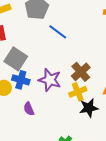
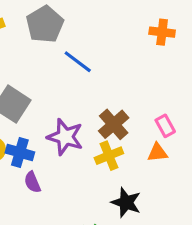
blue cross: (21, 80) -> (20, 152), moved
black star: (89, 108) -> (126, 202), moved, turned 30

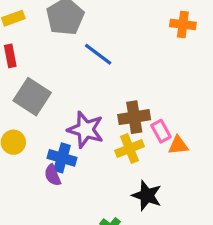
brown cross: (114, 124) -> (134, 117), turned 32
pink rectangle: (165, 126) -> (161, 131), moved
blue cross: (20, 152) -> (62, 158), moved

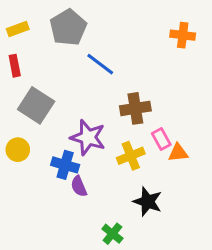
brown cross: (134, 117) -> (135, 108), moved
purple semicircle: (53, 175) -> (79, 186), moved

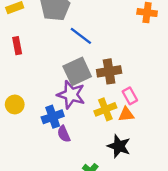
red rectangle: (15, 66) -> (17, 46), moved
gray square: (36, 105) -> (77, 71), moved, turned 32
orange triangle: (178, 153) -> (126, 114), moved
blue cross: (65, 165) -> (53, 117), turned -35

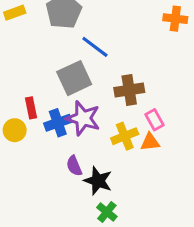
red rectangle: (17, 46) -> (31, 108), moved
gray square: (77, 71) -> (74, 78), moved
blue cross: (53, 117) -> (58, 123), moved
black star: (119, 146) -> (98, 181), moved

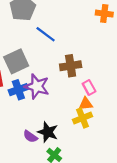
gray square: (74, 78) -> (16, 61), moved
yellow cross: (125, 136) -> (83, 118), moved
purple semicircle: (74, 166) -> (30, 136), moved, turned -32

